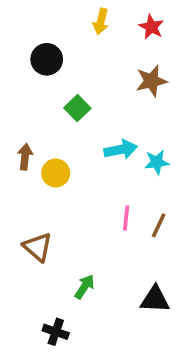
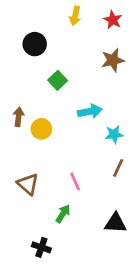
cyan star: (157, 162) -> (114, 134), moved
pink line: (126, 218) -> (75, 181), moved, turned -30

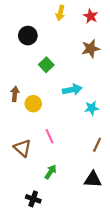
brown line: (118, 168) -> (97, 145), moved
pink line: (75, 181) -> (49, 136), moved

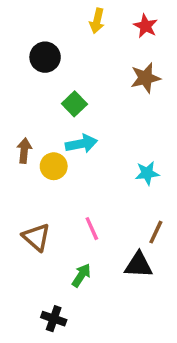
cyan arrow: (72, 90) -> (81, 144), moved
pink line: (49, 136) -> (92, 229), moved
black triangle: (93, 179) -> (139, 265), moved

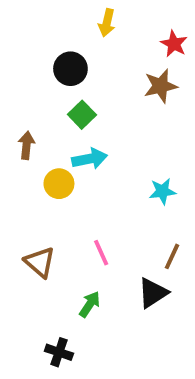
red star: (145, 26) -> (174, 44), moved
black circle: (45, 57) -> (70, 69), moved
brown arrow: (24, 151) -> (26, 145), moved
black triangle: (139, 265) -> (153, 293), turned -36

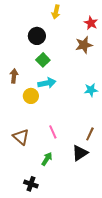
cyan star: (162, 191) -> (91, 90), moved

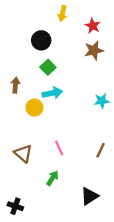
red star: (91, 23) -> (93, 26), moved
black triangle: (80, 153) -> (89, 196), moved
black cross: (31, 184) -> (15, 206), moved

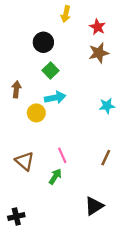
green arrow: (52, 178) -> (55, 176), moved
black cross: (15, 206) -> (16, 217), turned -32

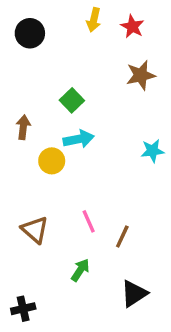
red star: (98, 27) -> (132, 27), moved
black circle: (43, 42) -> (30, 33), moved
brown line: (106, 158) -> (122, 236), moved
green arrow: (55, 176) -> (80, 270), moved

